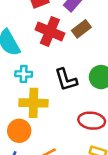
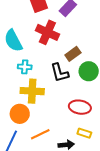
brown rectangle: (81, 29) -> (73, 54), moved

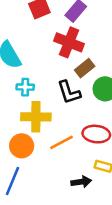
red cross: (47, 32) -> (69, 42), moved
orange line: (40, 134) -> (61, 142), moved

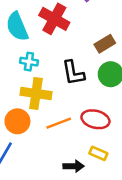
red cross: (69, 42) -> (54, 19), moved
brown rectangle: (85, 68) -> (105, 44), moved

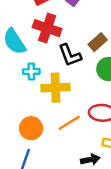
black L-shape: (73, 73) -> (70, 55), moved
yellow cross: (36, 93) -> (56, 88), moved

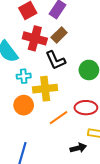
brown rectangle: (98, 42) -> (59, 35), moved
orange circle: (31, 128) -> (24, 105), moved

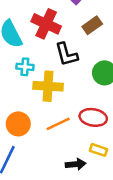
brown rectangle: (59, 35) -> (92, 25), moved
orange circle: (24, 105) -> (18, 124), moved

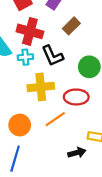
cyan cross: (25, 67) -> (25, 57), moved
red ellipse: (93, 117) -> (76, 97), moved

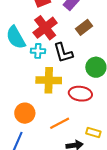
red cross: (30, 31) -> (45, 28), turned 30
orange line: (55, 119) -> (60, 123), moved

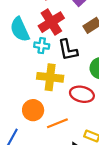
orange circle: (25, 113) -> (33, 110), moved

